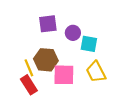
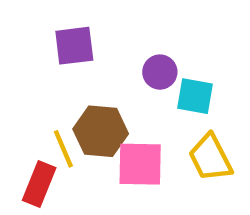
purple square: (48, 24) -> (74, 46), moved
red rectangle: (29, 85) -> (39, 184), moved, turned 54

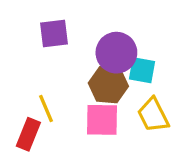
purple circle: (160, 72) -> (116, 53), size x1.6
brown hexagon: (101, 131) -> (108, 85), moved

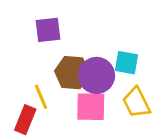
purple circle: (116, 53) -> (97, 75), moved
brown hexagon: (108, 85) -> (72, 73), moved

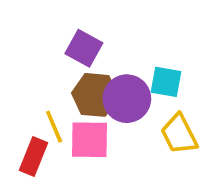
purple square: (48, 30) -> (84, 48), moved, turned 36
pink square: (91, 107) -> (89, 140), moved

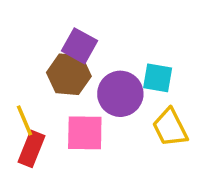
brown hexagon: (95, 95) -> (69, 74), moved
yellow line: (54, 127) -> (24, 120), moved

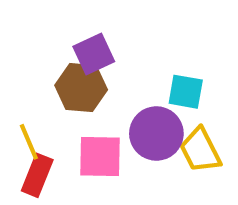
purple square: (79, 46) -> (94, 54), turned 36
purple circle: (120, 94) -> (156, 133), moved

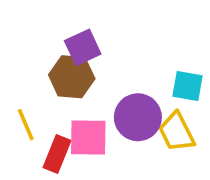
cyan square: (186, 92) -> (188, 86), moved
red rectangle: (37, 175) -> (57, 154), moved

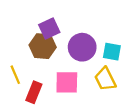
purple circle: (138, 117) -> (82, 47), moved
pink square: (88, 137) -> (67, 82), moved

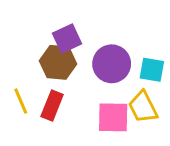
pink square: (67, 82) -> (113, 117), moved
red rectangle: (34, 92) -> (52, 106), moved

